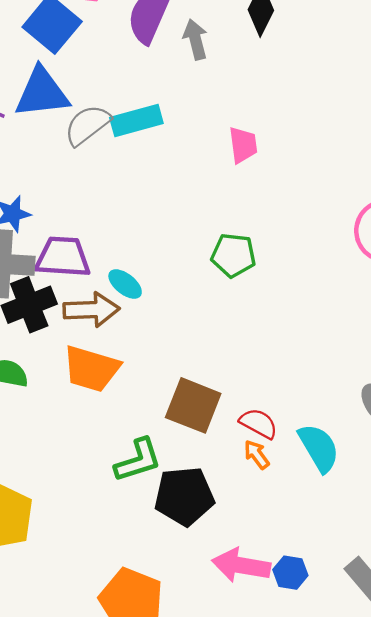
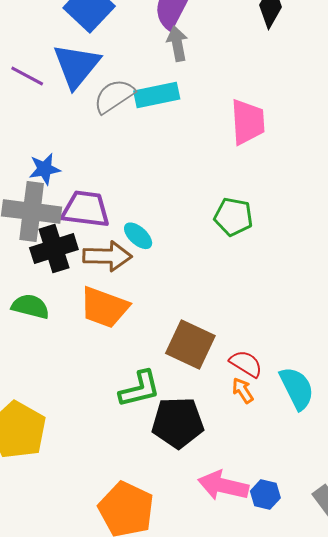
gray arrow: (195, 39) -> (177, 44), moved
blue triangle: (42, 93) -> (76, 66), turned -48
pink trapezoid: (243, 145) -> (248, 122), size x1.4

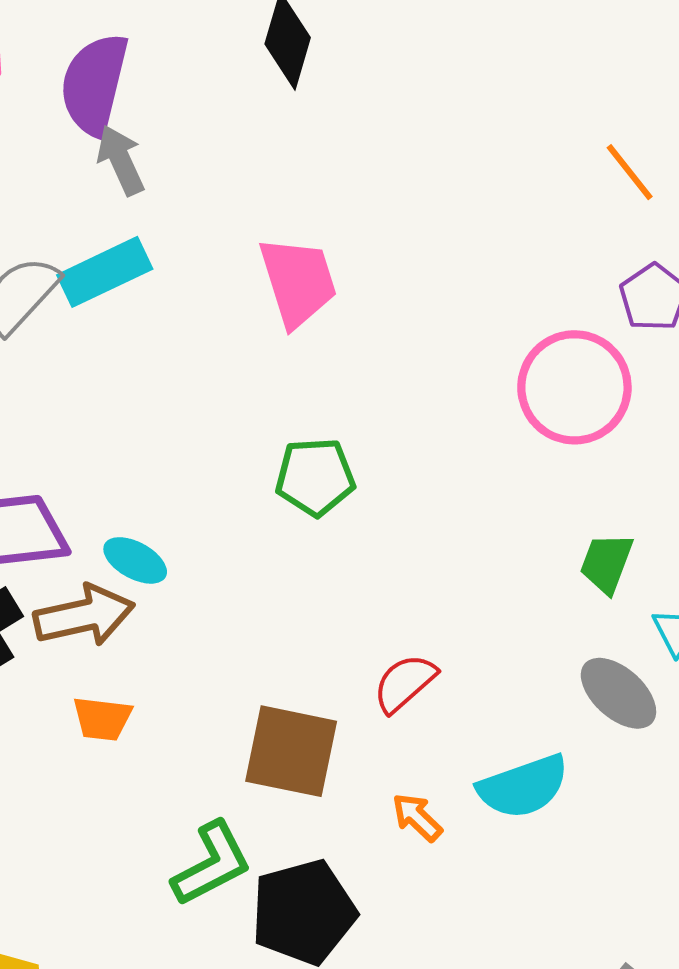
orange trapezoid: (104, 307) -> (102, 719), size x0.6
red semicircle: (246, 364) -> (405, 683), moved, turned -60
cyan semicircle: (297, 388) -> (523, 787), turned 111

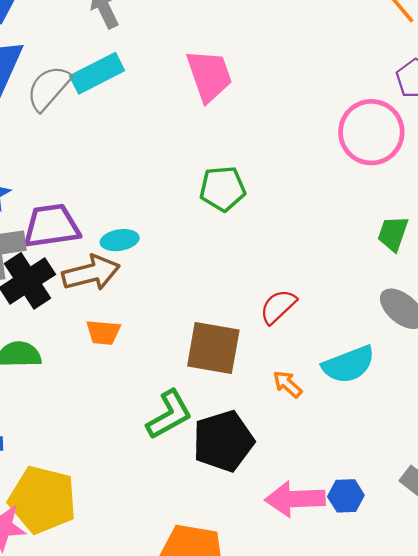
cyan ellipse: (135, 560) -> (120, 240), turned -36

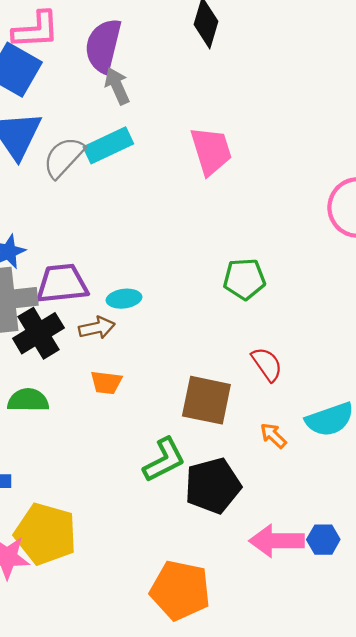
green pentagon: (223, 189) -> (244, 279), moved
brown arrow: (91, 273) -> (97, 328), size x0.7
red semicircle: (278, 307) -> (267, 364), turned 96

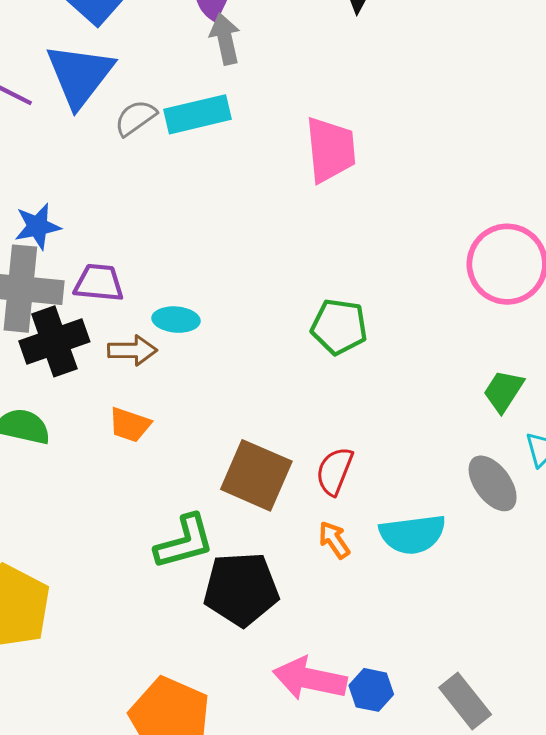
gray semicircle: (64, 157) -> (136, 118), size x0.7
purple trapezoid: (62, 284) -> (99, 283), size x0.7
red semicircle: (267, 364) -> (335, 471), moved, turned -135

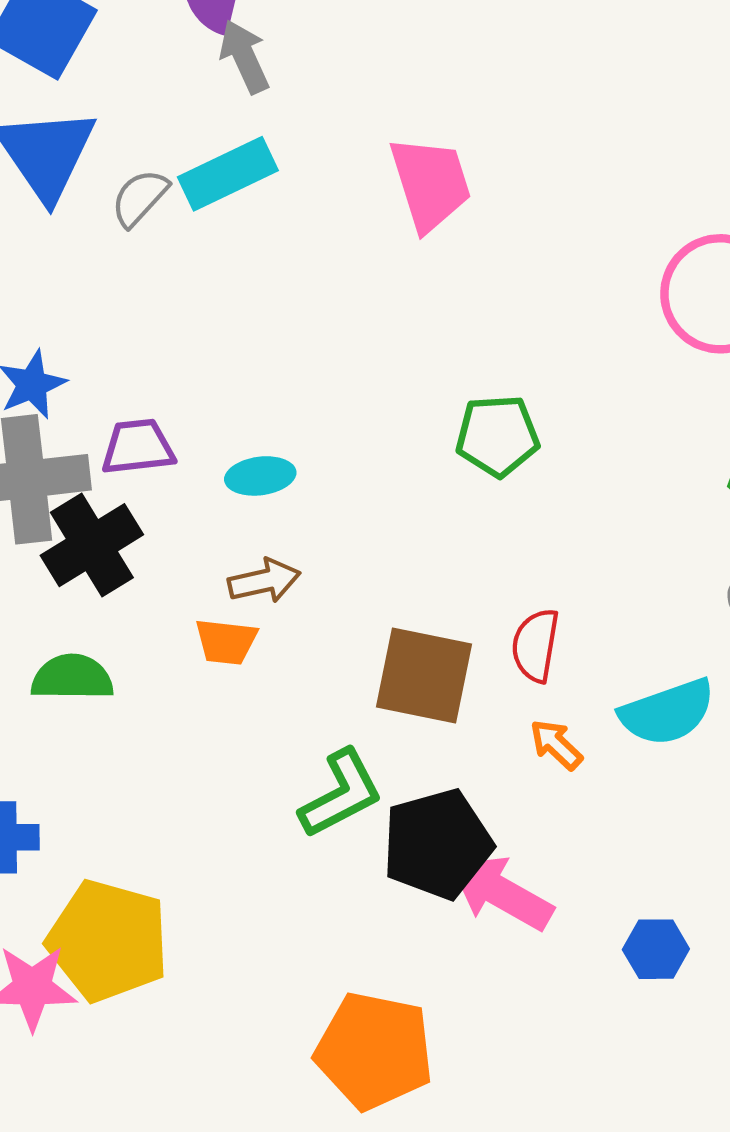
brown arrow: (132, 350) -> (264, 581), moved
pink arrow: (310, 679) -> (501, 893), moved, turned 30

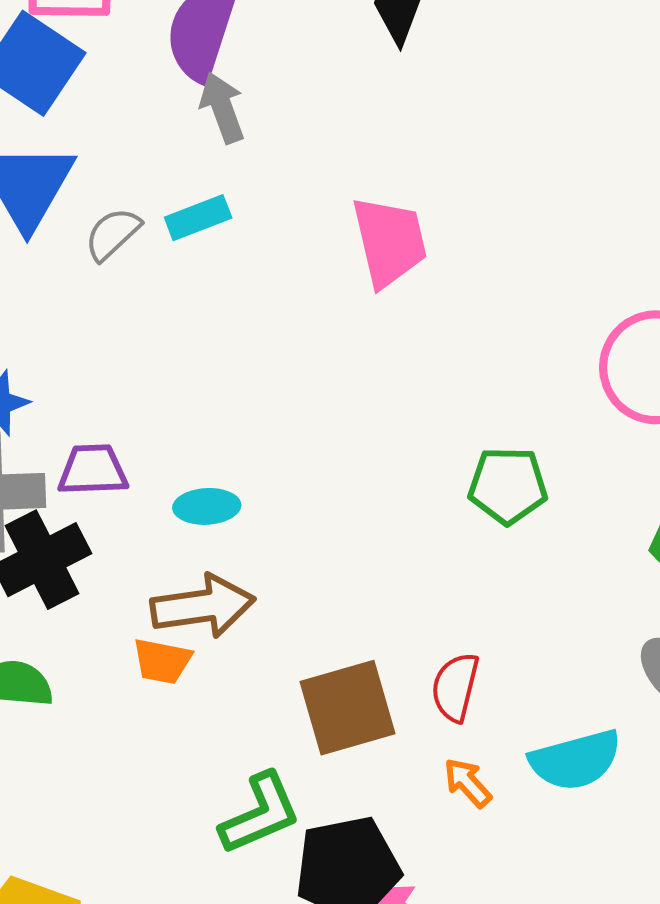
cyan rectangle: (228, 174) -> (198, 218), size x0.7
green pentagon: (497, 436) -> (508, 486), moved
brown arrow: (264, 581) -> (203, 606), size x1.5
brown square: (424, 676) -> (347, 708), turned -32

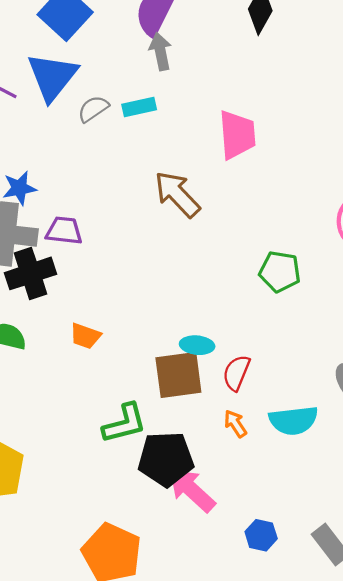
cyan ellipse: (207, 506) -> (197, 345), moved
brown arrow: (203, 606) -> (177, 194), moved, turned -134

